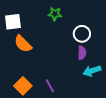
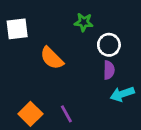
green star: (55, 14) -> (84, 22), moved
orange semicircle: (23, 44) -> (52, 58), moved

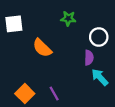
white circle: (109, 45) -> (99, 37), moved
cyan arrow: (122, 94) -> (100, 77), turned 66

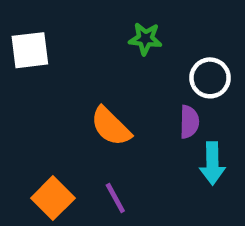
orange semicircle: (42, 48) -> (111, 126), moved
cyan arrow: (100, 77) -> (212, 163), turned -138

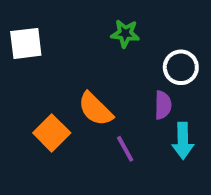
orange square: (53, 198) -> (52, 133), moved
purple line: (115, 198) -> (125, 149), moved

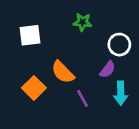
white square: (26, 43) -> (30, 35), moved
purple semicircle: (163, 105) -> (107, 70), turned 36

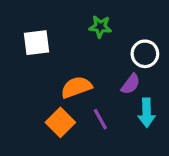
orange semicircle: (63, 72) -> (76, 87), turned 115
orange square: (34, 88) -> (60, 122), moved

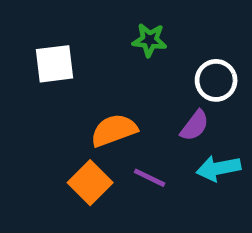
cyan arrow: (147, 113) -> (218, 168), turned 80
purple line: (100, 119) -> (150, 178), turned -35

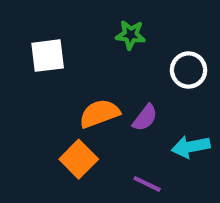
purple semicircle: (195, 126) -> (145, 118), moved
purple line: (150, 178) -> (147, 184), moved

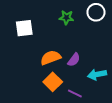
white circle: (189, 70) -> (96, 12), moved
orange square: (79, 159) -> (53, 82), moved

